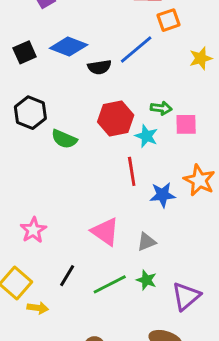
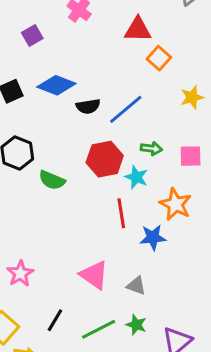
orange square: (168, 20) -> (159, 58), turned -30
blue line: (136, 49) -> (126, 109), moved
pink square: (186, 124) -> (191, 156), moved
orange star: (199, 180) -> (175, 204), moved
gray triangle: (146, 242) -> (136, 286), turned 42

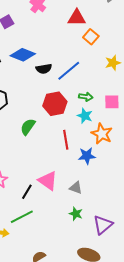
cyan star: (136, 177) -> (85, 116), moved
green semicircle: (52, 180) -> (28, 127), moved, turned 102
black line: (55, 320) -> (27, 192), moved
green line: (99, 329) -> (22, 217), moved

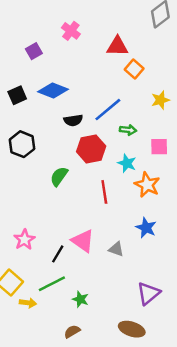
black semicircle: (44, 69) -> (73, 120), moved
green arrow: (86, 97) -> (128, 130), moved
blue star: (87, 156) -> (146, 228), moved, turned 30
green star: (76, 214) -> (80, 299), moved

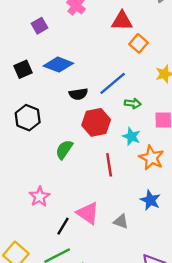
pink star: (24, 240) -> (39, 197), moved

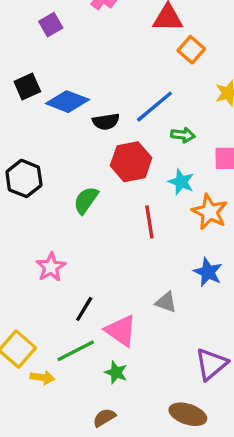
blue diamond: (58, 65) -> (67, 102), moved
black hexagon: (28, 118) -> (24, 178), moved
pink triangle: (88, 213) -> (121, 331), moved

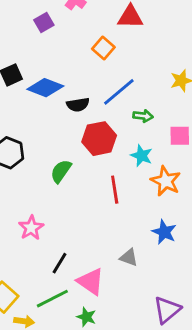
purple square: (51, 25) -> (44, 23), moved
orange square: (191, 50) -> (103, 48), moved

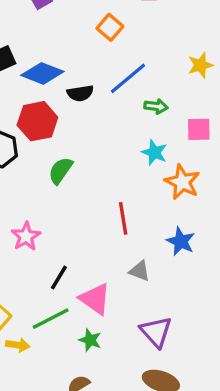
red hexagon: (99, 139) -> (37, 121), moved
red line: (115, 190) -> (123, 218), moved
purple triangle: (167, 310) -> (156, 332), moved, turned -32

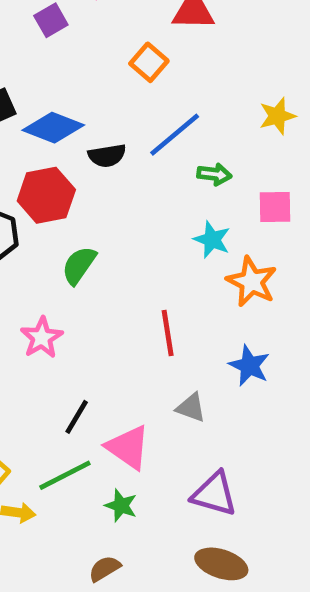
pink star: (26, 236) -> (42, 338), moved
purple triangle: (156, 332) -> (214, 494), turned -32

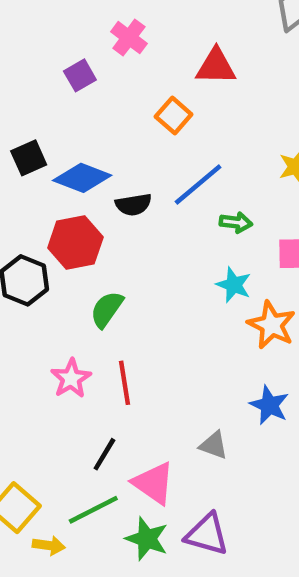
red line: (168, 333) -> (125, 383), moved
purple triangle: (214, 494) -> (207, 534), moved
green star: (121, 506) -> (147, 539), size x1.4

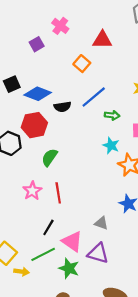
purple triangle: (207, 534) -> (98, 253), moved

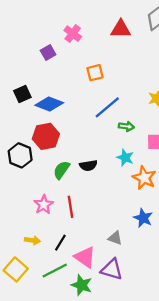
red triangle: (102, 40) -> (121, 29), moved
orange square: (82, 64) -> (95, 73), turned 35
black semicircle: (62, 107) -> (88, 165), moved
yellow arrow: (21, 272) -> (32, 240), moved

